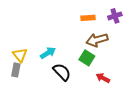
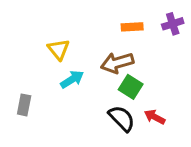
brown arrow: (97, 40) -> (117, 63), moved
yellow triangle: (20, 55) -> (59, 49), moved
black semicircle: (62, 72) -> (122, 118), moved

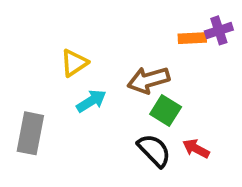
orange rectangle: (132, 27) -> (192, 38), moved
yellow triangle: (59, 49) -> (74, 63), turned 35
gray rectangle: (24, 105) -> (30, 133), size x1.5

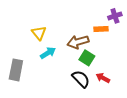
orange rectangle: (192, 38) -> (101, 29), moved
yellow triangle: (74, 63) -> (39, 33), turned -35

